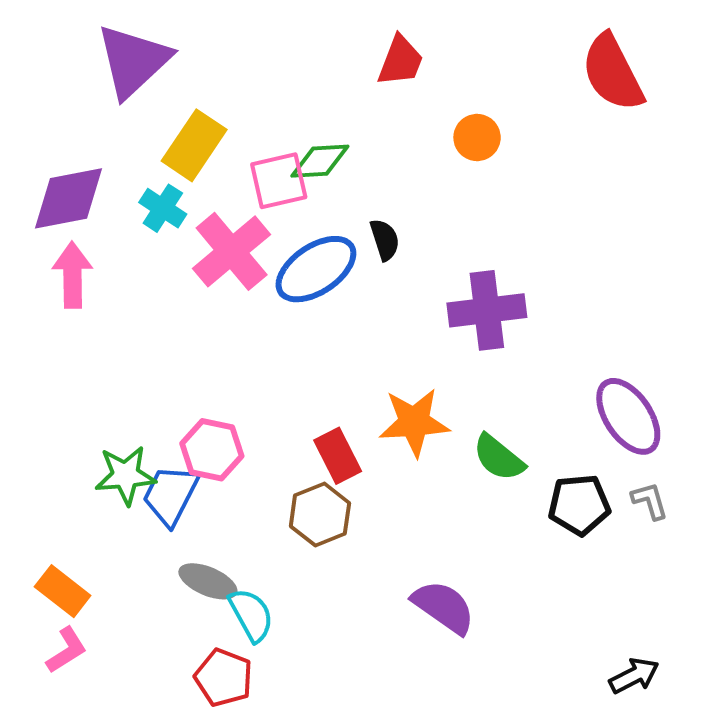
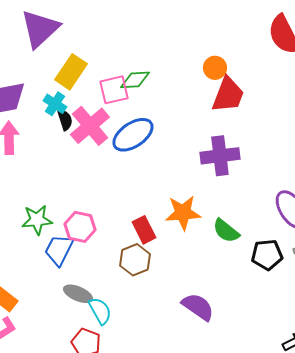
red trapezoid: (400, 61) -> (228, 95), moved, size x1.4
black semicircle: (385, 240) -> (65, 120), moved
green star: (125, 475) -> (37, 220), moved

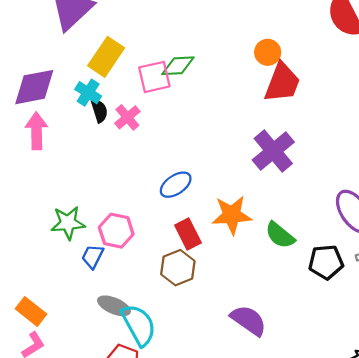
pink cross: (90, 126) -> (127, 117), size x0.6
blue ellipse: (133, 135) -> (176, 185), moved, size x0.7
purple cross: (220, 156) -> (273, 151), turned -33
blue trapezoid: (59, 250) -> (93, 256), size x0.7
cyan semicircle: (100, 311) -> (139, 325), size x1.4

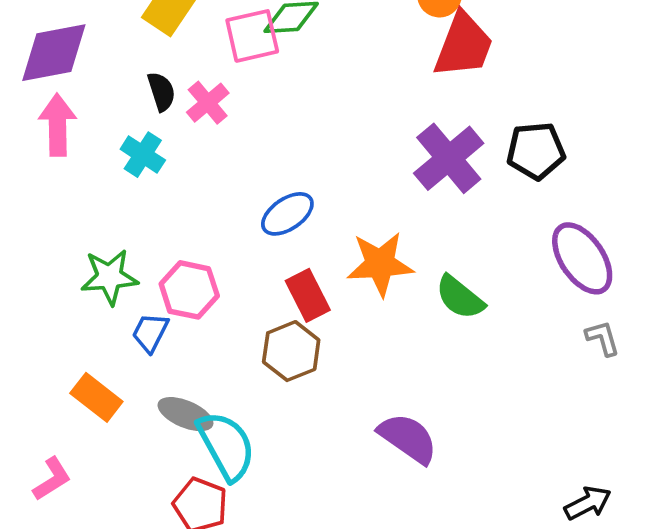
cyan cross: (88, 93) -> (143, 155), moved
black pentagon: (326, 262) -> (536, 151), moved
orange rectangle: (31, 311) -> (96, 397), moved

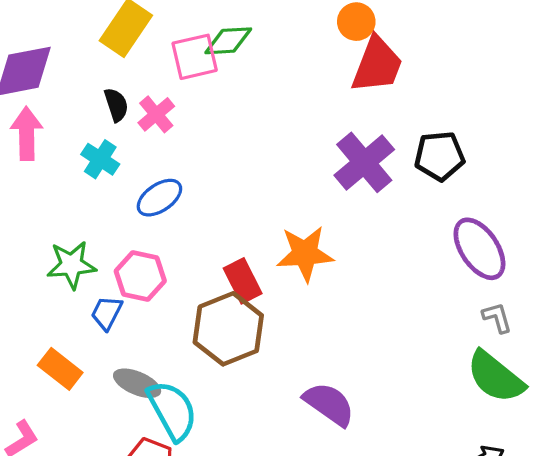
blue ellipse: (287, 214) -> (159, 198), moved
green semicircle: (460, 297) -> (495, 377), moved, size x1.4
brown hexagon: (291, 351) -> (228, 329), size x1.4

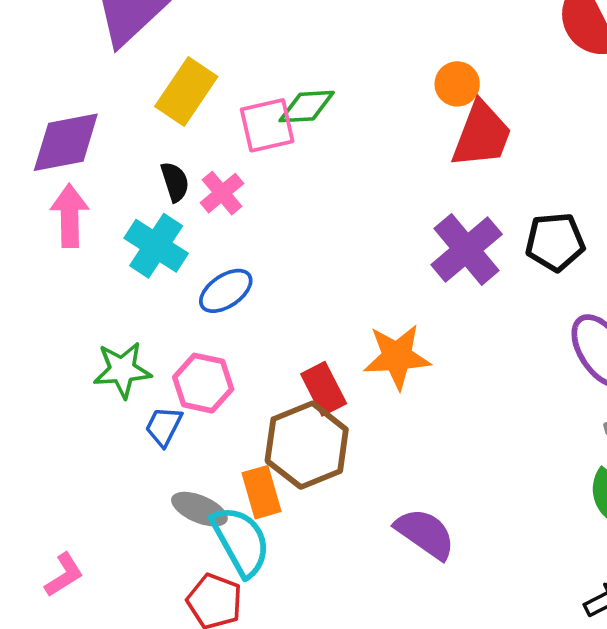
cyan cross: (100, 159) -> (156, 246), size x1.4
orange rectangle: (60, 369) -> (262, 492), moved, turned 36

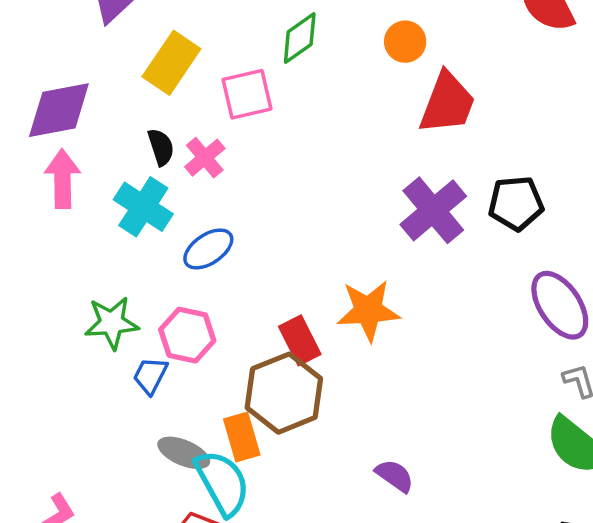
orange circle: (457, 84) -> (405, 42), moved
green diamond: (307, 107) -> (300, 38), moved, turned -32
purple semicircle: (425, 534) -> (395, 476), size x0.7

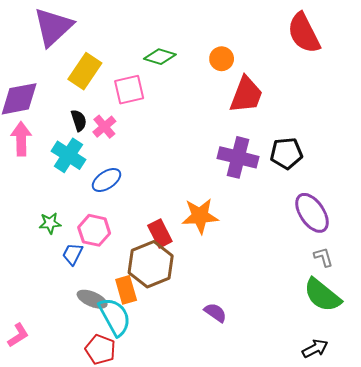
green diamond: (300, 38) -> (160, 57), turned 52
purple cross: (433, 210) -> (238, 157), turned -36
green star: (112, 323) -> (50, 223), size x0.7

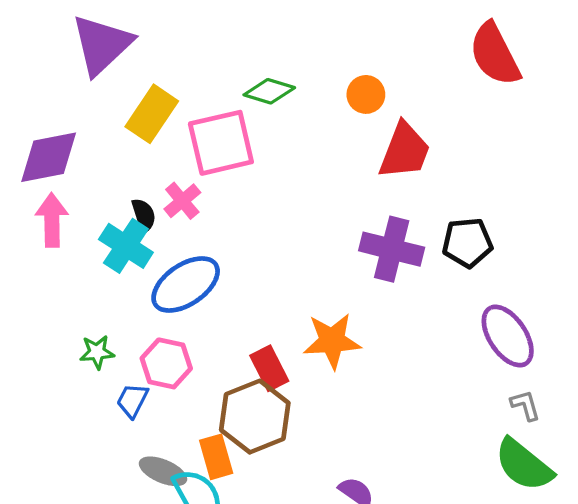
pink square: (129, 90) -> (221, 143), size x1.4
black semicircle: (79, 120) -> (144, 215), moved
blue ellipse: (106, 180) -> (186, 284), size x1.5

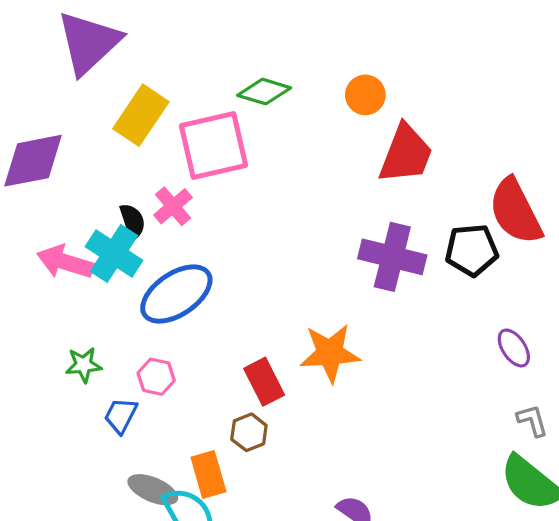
red semicircle: (495, 54) -> (515, 211), moved
pink arrow: (52, 220) -> (65, 262), moved, turned -72
purple ellipse: (508, 336) -> (514, 348), size x0.6
pink hexagon: (166, 363) -> (156, 377), size x0.7
brown hexagon: (255, 417) -> (249, 432), size x0.5

